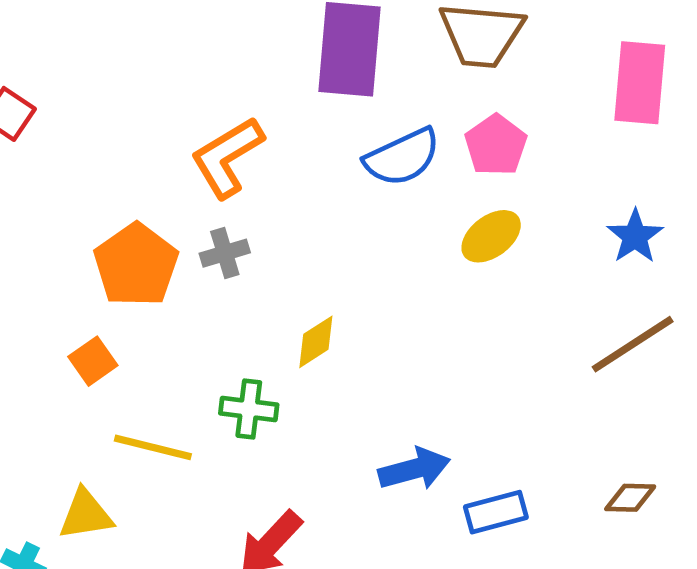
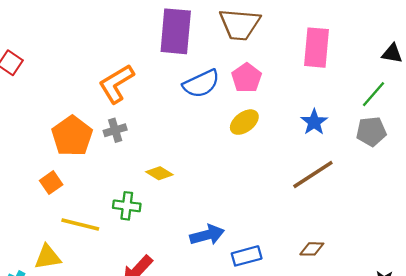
yellow diamond: (316, 342) -> (159, 173), turned 64

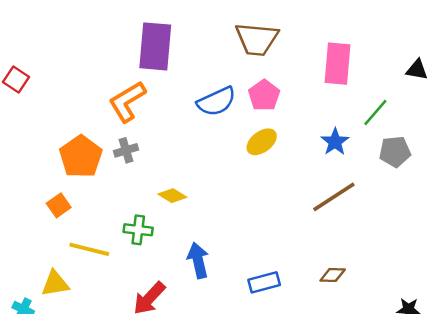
purple rectangle: (176, 31) -> (155, 46), moved
green line: (373, 94) -> (375, 112), moved
blue arrow: (207, 235) -> (198, 260), moved, turned -88

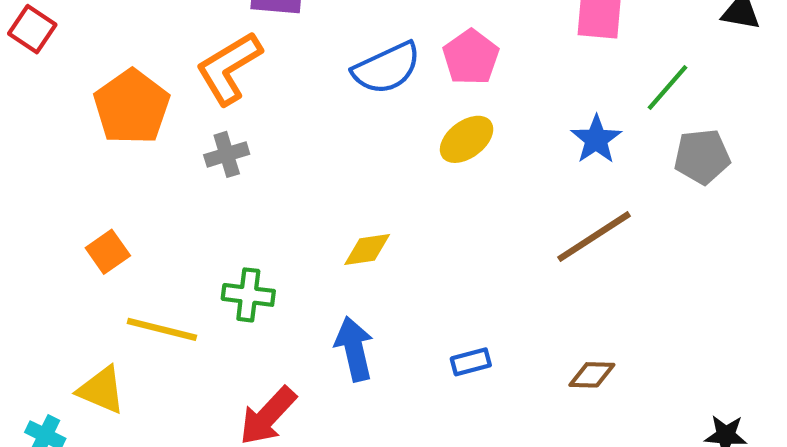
orange pentagon: (81, 156) -> (132, 107), moved
yellow diamond: (172, 196) -> (367, 250), moved, turned -40
blue rectangle: (264, 282) -> (471, 362), moved, size x0.7
yellow triangle: (55, 284) -> (101, 390), turned 32

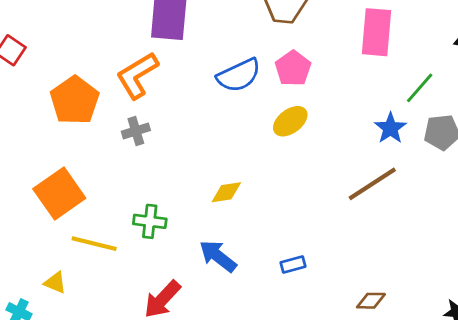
blue star: (596, 139) -> (390, 128), moved
orange square: (108, 252) -> (59, 194), size x1.8
blue arrow: (354, 349) -> (218, 256), turned -39
brown diamond: (592, 375) -> (371, 301), moved
yellow triangle: (101, 390) -> (55, 283), size x0.7

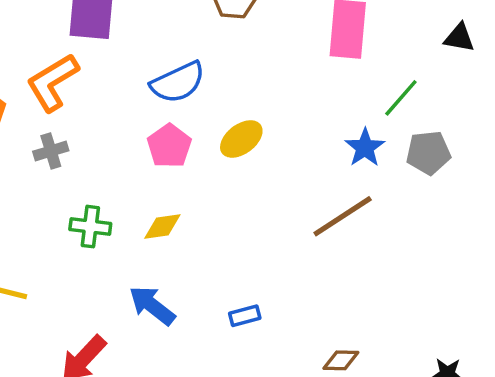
pink pentagon: (293, 68) -> (169, 146), moved
green cross: (150, 221) -> (90, 227), moved

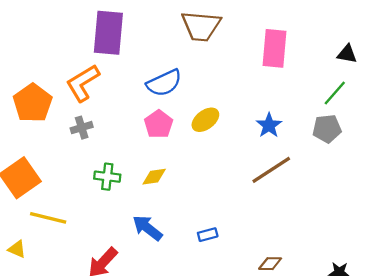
green line: (401, 98) -> (335, 93), moved
blue star: (365, 148) -> (269, 125), moved

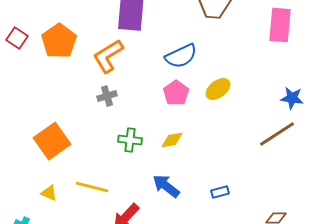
orange pentagon: (33, 103) -> (59, 41), moved
blue star: (269, 125) -> (292, 98), moved, turned -30
yellow line: (48, 218) -> (92, 187), moved
yellow triangle: (17, 249) -> (49, 193), moved

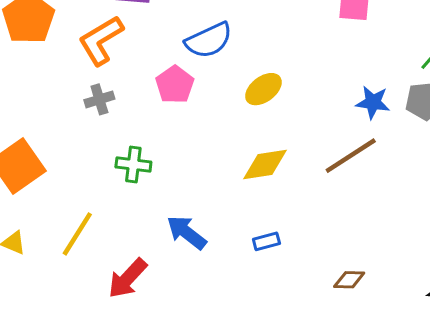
pink pentagon: (176, 93) -> (175, 85), moved
yellow diamond: (172, 140) -> (265, 164), moved, size x1.4
yellow line: (92, 187) -> (77, 234), turned -72

